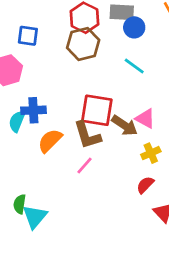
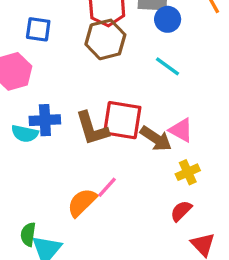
cyan semicircle: (17, 121) -> (25, 134), turned -100
brown L-shape: (87, 135) -> (92, 129), moved
orange semicircle: (50, 141) -> (82, 202), moved

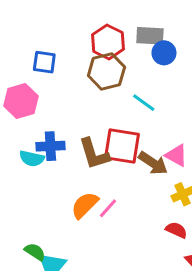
cyan line: (168, 66) -> (144, 103), moved
orange semicircle: (82, 202) -> (85, 205), moved
red semicircle: (181, 211) -> (176, 230), turned 70
green semicircle: (28, 234) -> (35, 252), turned 115

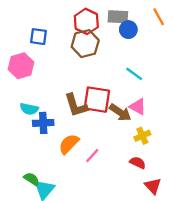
cyan line: (144, 103) -> (134, 74), moved
blue cross: (50, 146) -> (43, 123), moved
pink line: (108, 208) -> (92, 156), moved

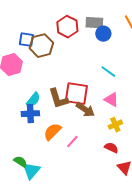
brown hexagon: (85, 44) -> (41, 46), moved
cyan semicircle: (29, 109) -> (33, 100), moved, turned -63
brown arrow: (120, 112) -> (85, 110), moved

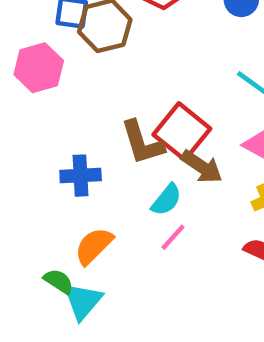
red square: (76, 94) -> (182, 132), turned 30
cyan semicircle: (33, 100) -> (166, 200), moved
orange semicircle: (52, 132) -> (94, 246), moved

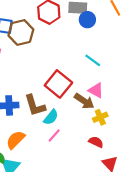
brown L-shape: (142, 143) -> (35, 105), moved
brown arrow: (202, 167) -> (84, 101), moved

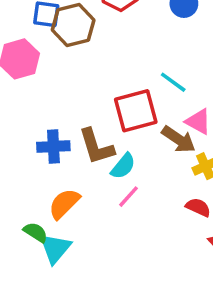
cyan line: (93, 60) -> (173, 82), moved
red square: (58, 84) -> (136, 111), turned 36

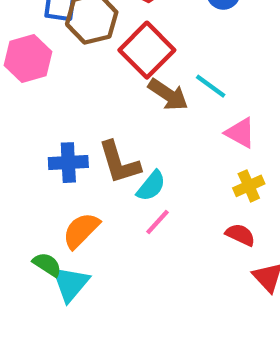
red square: (136, 111) -> (147, 50), moved, turned -30
brown arrow: (179, 139) -> (168, 95), moved

